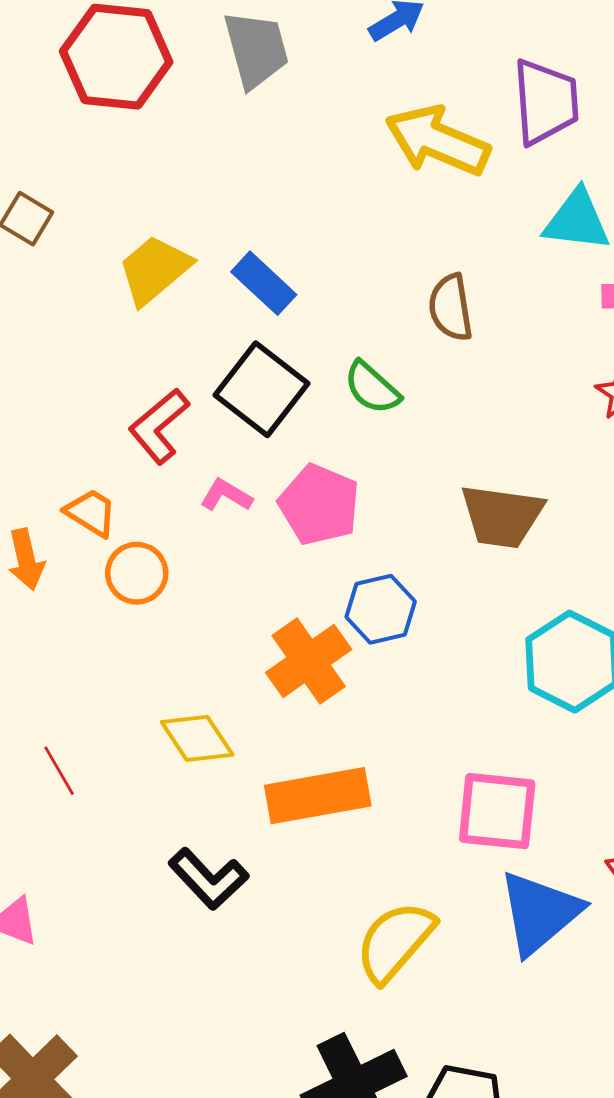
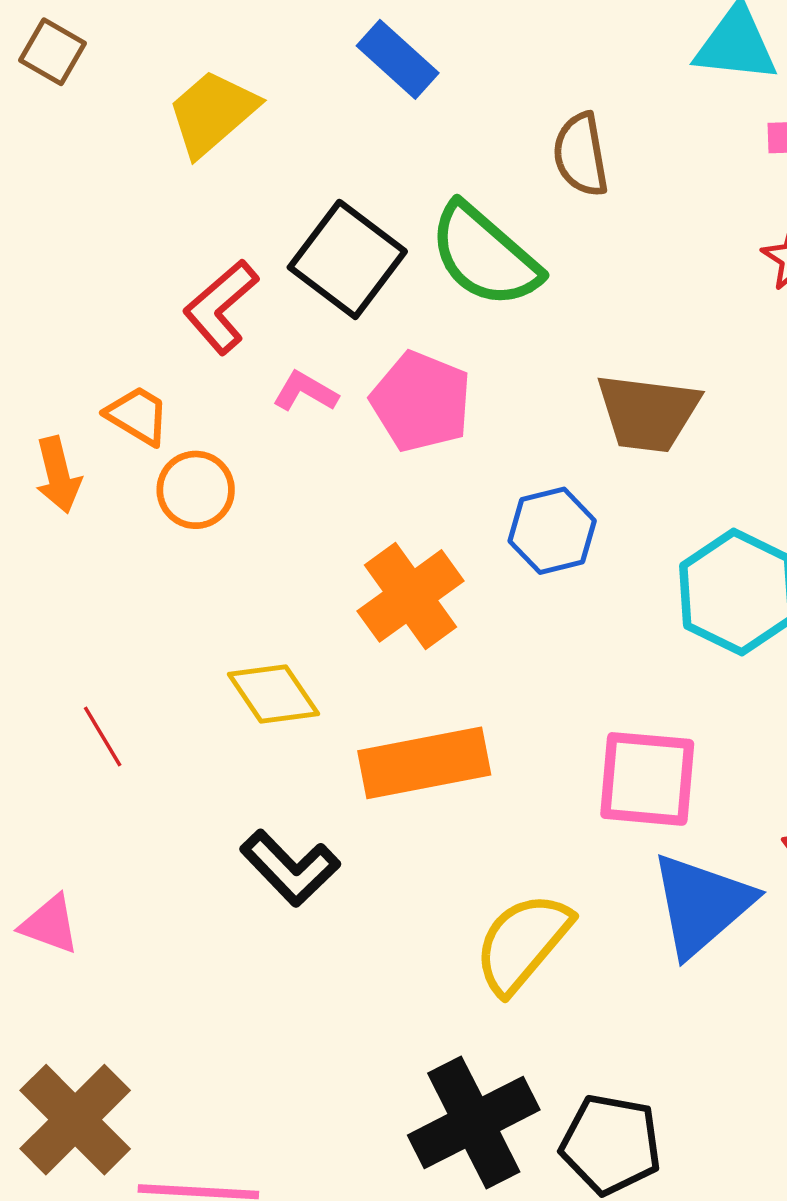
blue rectangle: (264, 283) -> (398, 59), moved
green semicircle: (372, 388) -> (485, 256), size x1.6
blue hexagon: (381, 609) -> (552, 531), moved

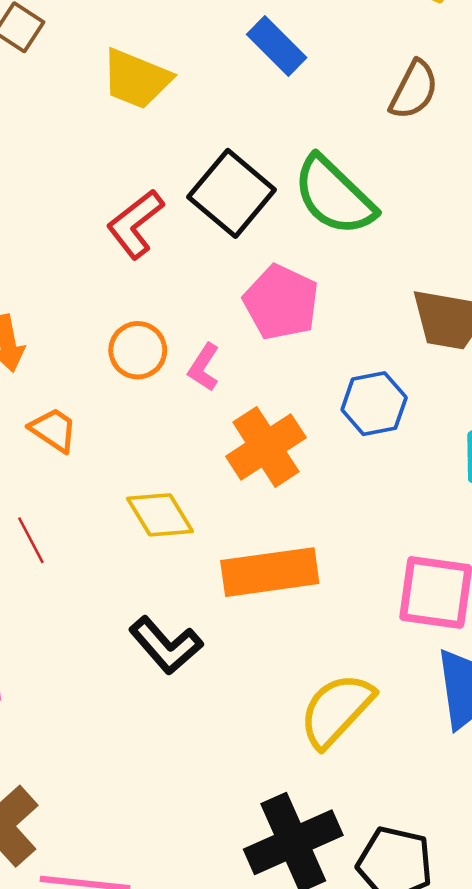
yellow trapezoid: (212, 113) -> (136, 79), turned -120
brown semicircle: (581, 155) -> (414, 90), moved, turned -146
pink L-shape: (305, 392) -> (204, 367), moved, turned -90
orange trapezoid: (138, 416) -> (53, 430), moved
orange circle: (196, 490) -> (138, 350), moved

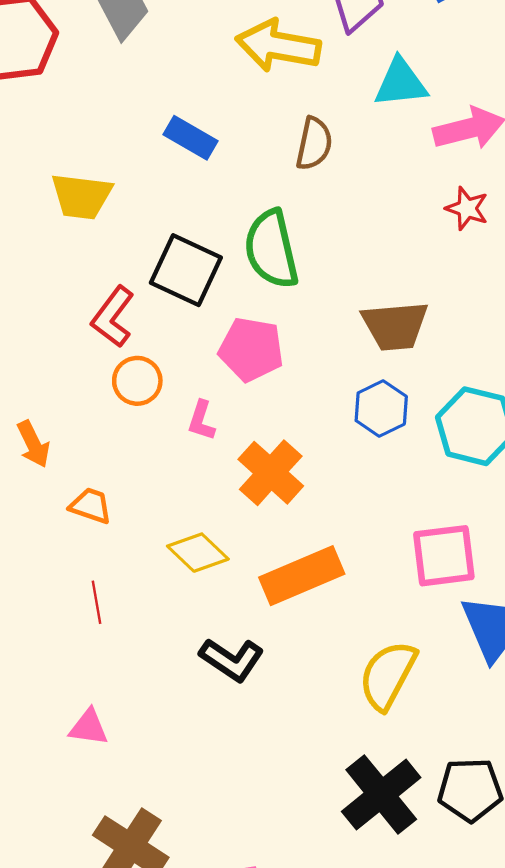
green semicircle: (334, 196) -> (271, 249), turned 48
orange circle: (138, 350) -> (137, 381), moved
blue hexagon: (374, 404) -> (381, 408), moved
red line: (31, 540) -> (96, 602), turned 33

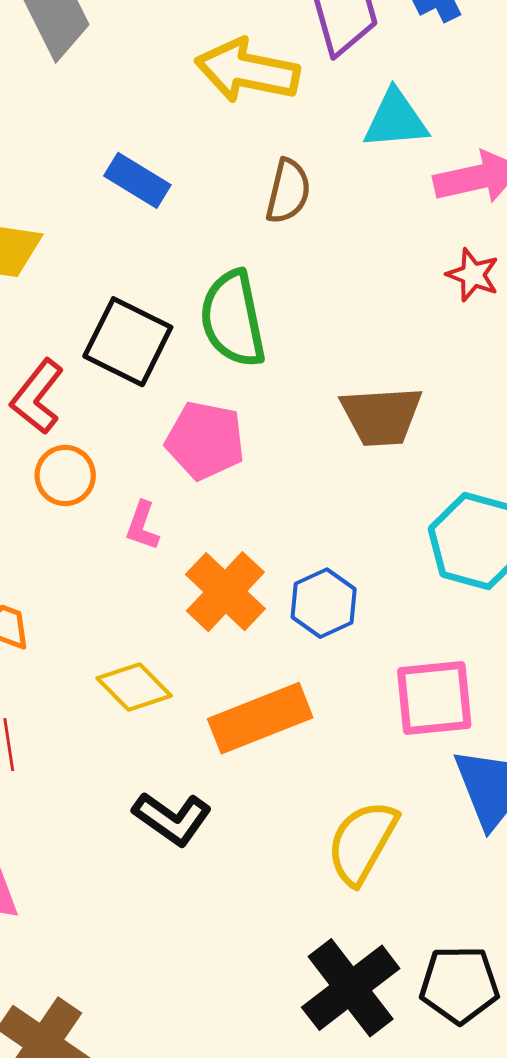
blue hexagon: (381, 408) -> (324, 603), moved

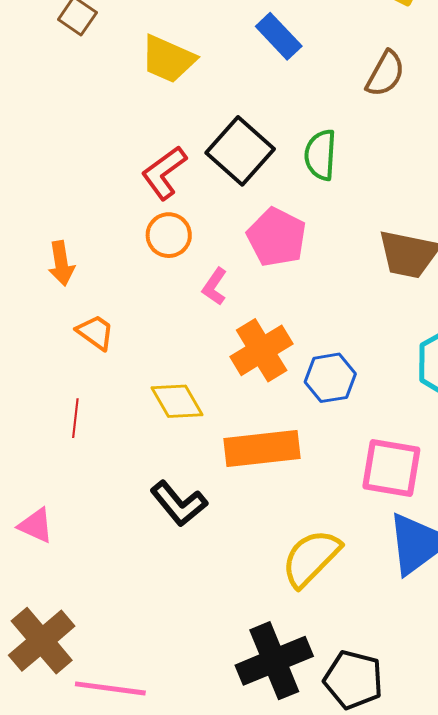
green semicircle: (233, 319) -> (320, 155), size x0.7

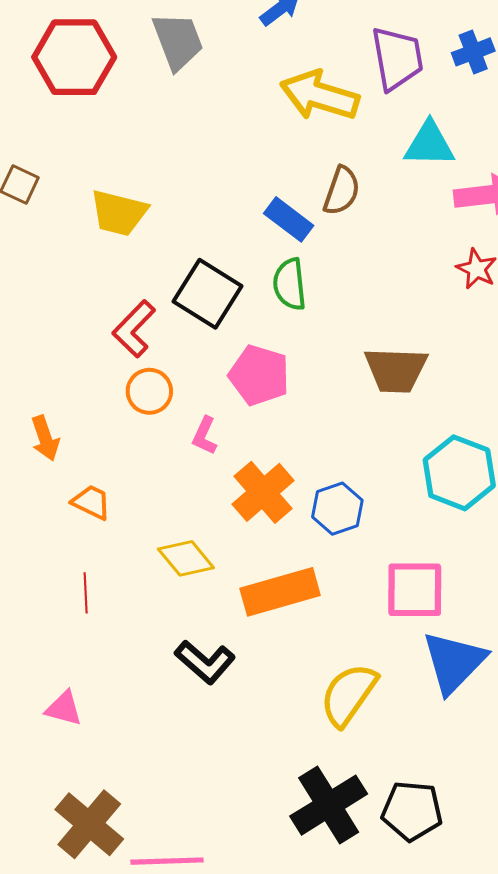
blue rectangle: (279, 36) -> (289, 219), moved

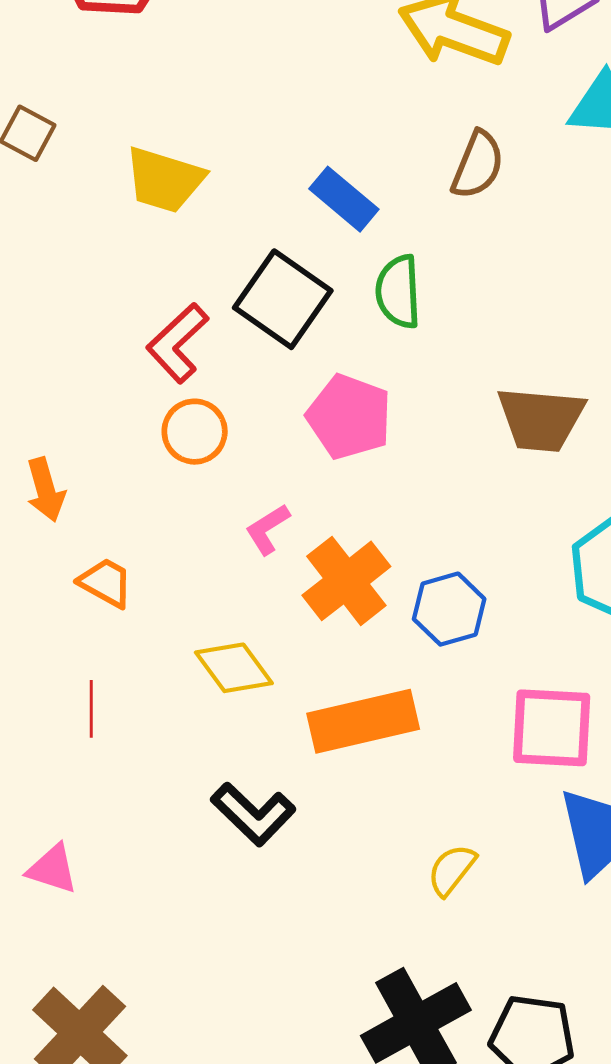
blue rectangle: (289, 219) -> (344, 199), moved
pink L-shape: (205, 436) -> (268, 529), moved, turned 30
yellow semicircle: (349, 695) -> (452, 870), size x0.6

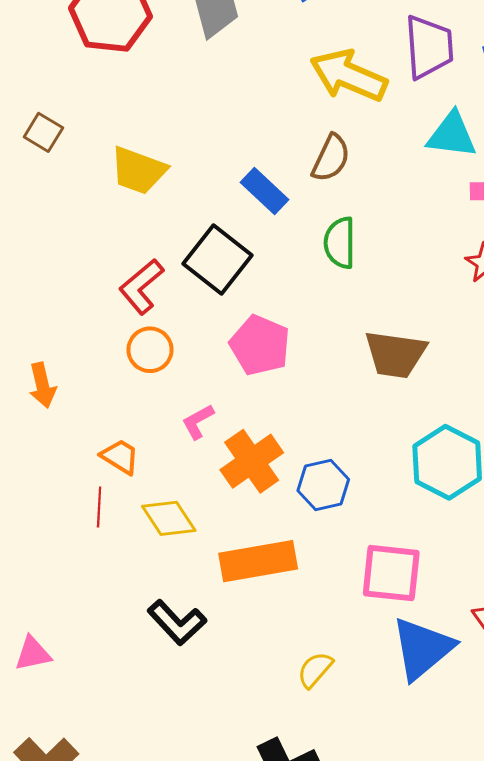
brown semicircle: (478, 165) -> (331, 158), moved
green semicircle: (398, 292) -> (340, 243), moved
orange trapezoid: (106, 583) -> (120, 457), moved
red line: (91, 709) -> (99, 507), moved
pink triangle: (52, 869) -> (33, 654), turned -33

